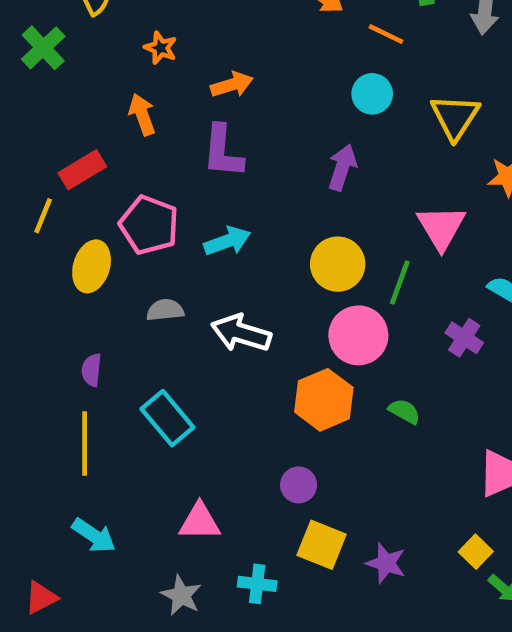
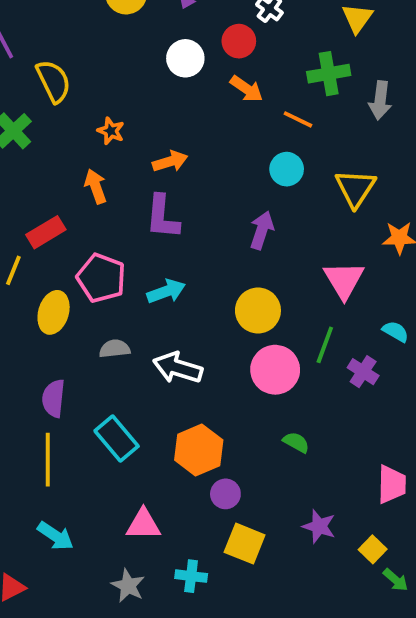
green line: (400, 282) -> (325, 345), moved
purple semicircle: (92, 370) -> (54, 398), size x1.4
orange hexagon: (324, 400) -> (199, 450), moved
green semicircle: (404, 411) -> (296, 442), moved
purple star: (386, 563) -> (319, 526), moved

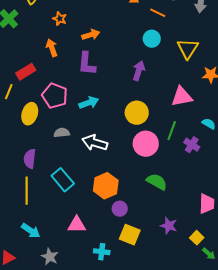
pink triangle: (344, 280) -> (182, 97), turned 50
green semicircle: (296, 442) -> (157, 182), size x1.5
gray star: (128, 586) -> (50, 257), moved

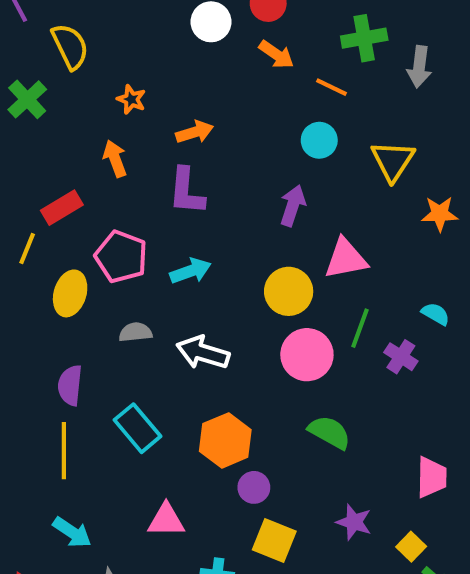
pink triangle: (182, 97) -> (346, 259), moved

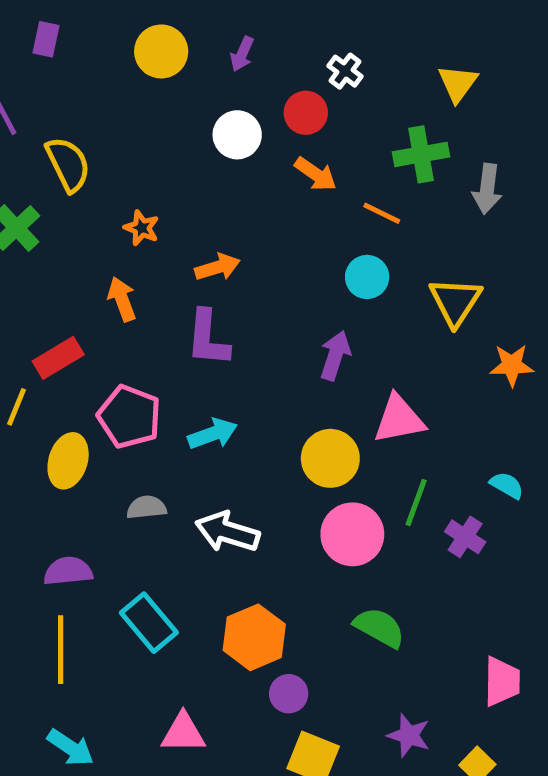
purple semicircle: (70, 385) -> (68, 571), turned 78

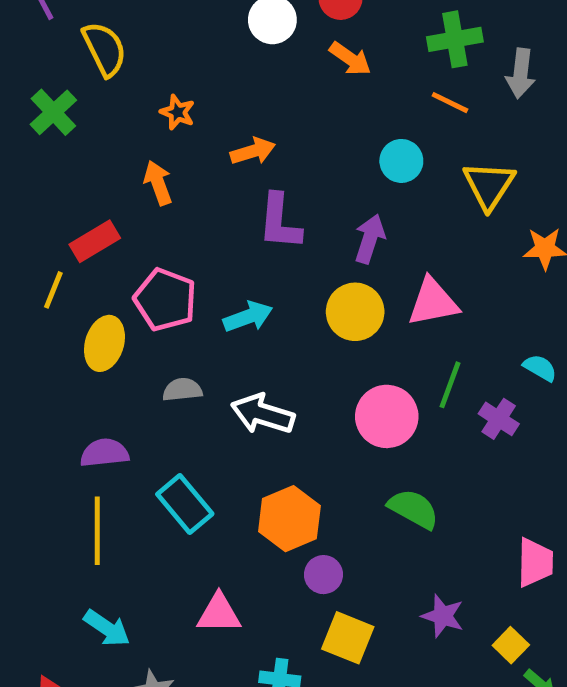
orange line: (382, 213) -> (450, 103), moved
purple L-shape: (208, 338) -> (280, 222), moved
yellow circle: (330, 458) -> (355, 312), moved

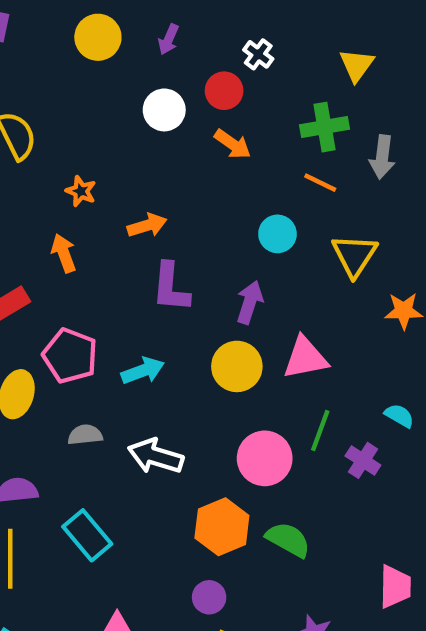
orange hexagon: (289, 519) -> (222, 527), moved

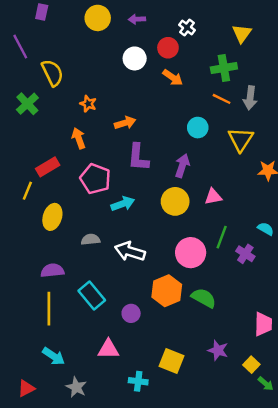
purple arrow: (168, 39) -> (137, 19), turned 63
gray arrow: (382, 157) -> (250, 98), moved
pink pentagon: (70, 356) -> (95, 179), moved
pink triangle: (305, 358) -> (213, 197), size x0.7
purple circle: (209, 597) -> (131, 313), moved

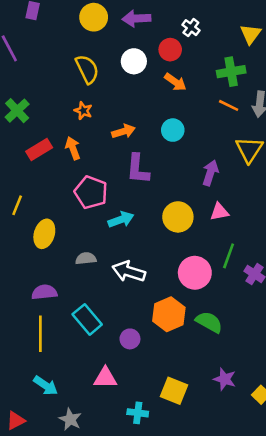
purple arrow: (137, 19) -> (136, 18), size x1.5
yellow semicircle: (52, 73) -> (87, 69), moved
cyan circle: (198, 128) -> (173, 130), moved
purple arrow: (182, 166) -> (210, 173), moved
red rectangle: (48, 167) -> (39, 150), moved

